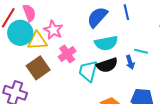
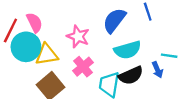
pink star: (53, 30) -> (78, 36), moved

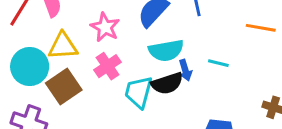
cyan circle: (26, 47) -> (30, 67), moved
blue arrow: (157, 70) -> (185, 70), moved

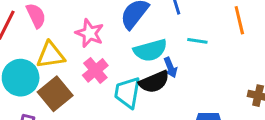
orange line: (261, 28) -> (239, 20), turned 72
cyan line: (218, 63) -> (197, 41), moved

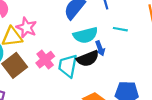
pink star: (90, 33) -> (26, 28), moved
pink cross: (95, 70) -> (45, 60), moved

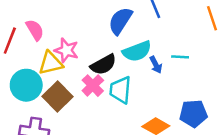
cyan line: (120, 29) -> (180, 57), moved
black semicircle: (88, 59) -> (103, 65), moved

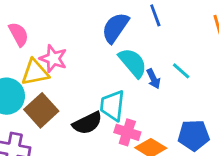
cyan semicircle: (137, 51) -> (133, 63), turned -112
cyan line: (180, 57) -> (181, 71), turned 36
black semicircle: (103, 65) -> (87, 123), moved
pink cross: (93, 86) -> (127, 132), moved, turned -30

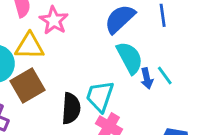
pink star: (53, 59) -> (54, 20), moved
cyan line: (181, 71) -> (165, 76), moved
black semicircle: (87, 123) -> (71, 108), turned -72

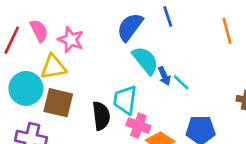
cyan line: (165, 76) -> (181, 82), moved
brown square: (28, 86) -> (58, 103), turned -36

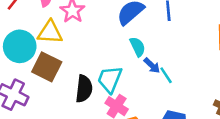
cyan semicircle: (145, 60) -> (138, 47), size x0.7
blue arrow: (164, 76) -> (152, 66), turned -36

